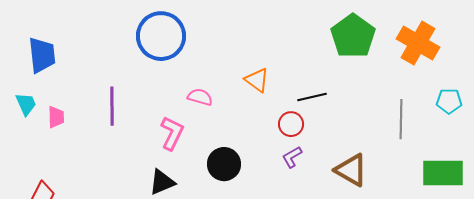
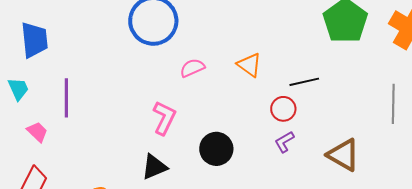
pink semicircle: (200, 97) -> (192, 68), moved, turned -40
purple line: (112, 106) -> (66, 98), moved
pink trapezoid: (56, 117) -> (37, 132), moved, turned -45

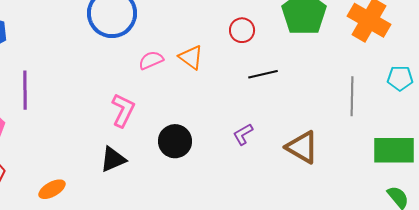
orange triangle: (249, 65) -> (191, 57), moved
red circle: (283, 109) -> (242, 30), moved

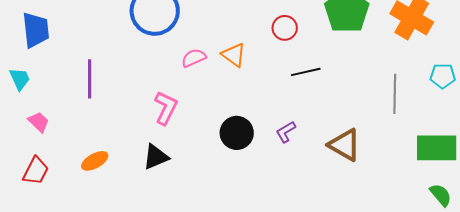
purple line: (25, 90) -> (90, 79), moved
black circle: (175, 141) -> (237, 133), moved
orange ellipse: (52, 189) -> (95, 161), moved

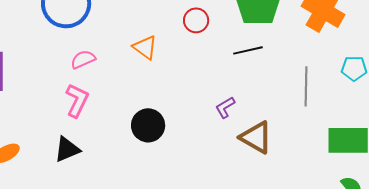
pink semicircle: (194, 58) -> (83, 59), moved
black line: (306, 72) -> (248, 50), moved
purple L-shape: (286, 132) -> (225, 107), moved

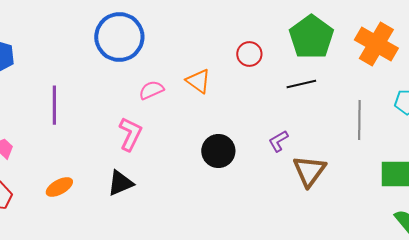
pink semicircle: (83, 59) -> (151, 90), moved
black circle: (148, 125) -> (218, 151), moved
brown triangle: (256, 137) -> (309, 171), turned 36

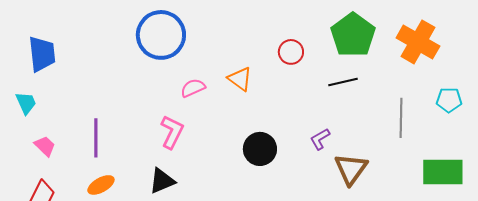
purple line: (54, 105) -> (96, 138), moved

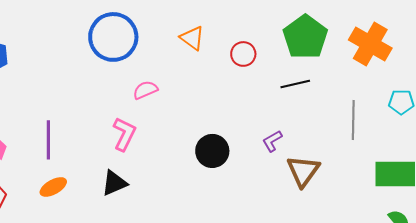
orange triangle: (240, 79) -> (192, 38), moved

